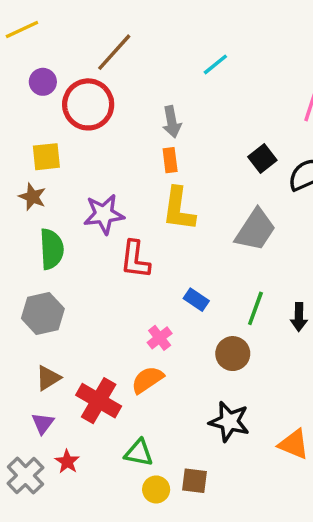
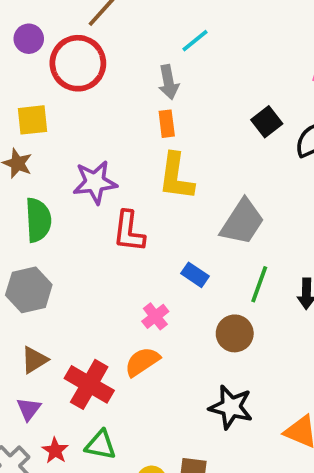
cyan line: (215, 64) -> (195, 41), moved
gray trapezoid: (255, 230) -> (242, 222), moved
green triangle: (139, 453) -> (101, 445), moved

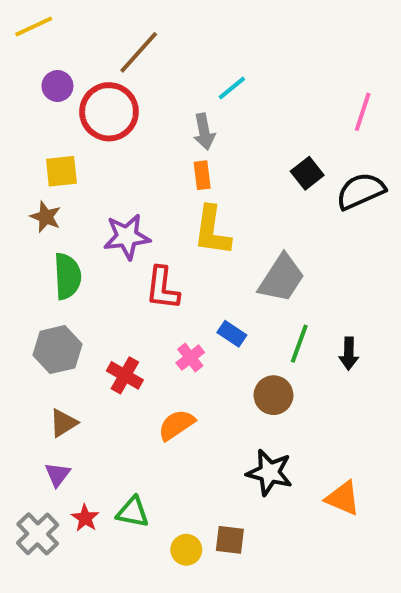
pink cross: (155, 316) -> (190, 358), moved
red cross: (89, 384) -> (125, 375), moved, size x0.7

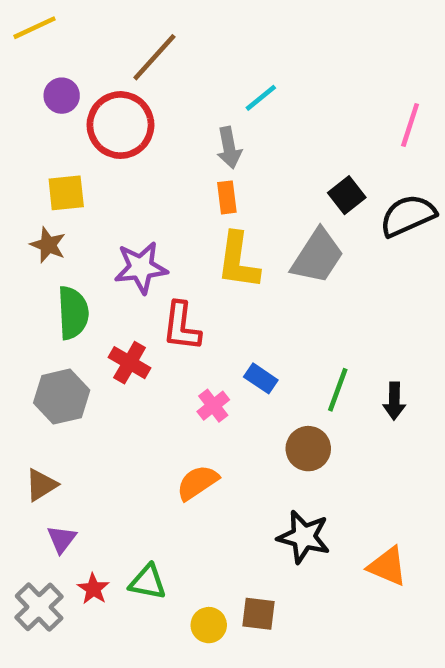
gray trapezoid: (281, 278) -> (317, 256), moved
red cross: (125, 375) -> (130, 363), moved
brown triangle: (63, 423) -> (41, 485), moved

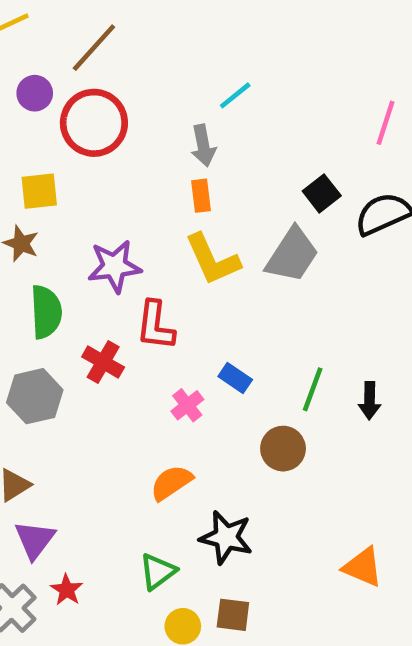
brown line: (154, 57) -> (94, 48), moved
yellow L-shape: (238, 261) -> (212, 259), turned -32
black star: (304, 537) -> (226, 537), moved
purple triangle: (62, 539) -> (35, 540), size x1.4
green triangle: (148, 582) -> (158, 572), moved, turned -48

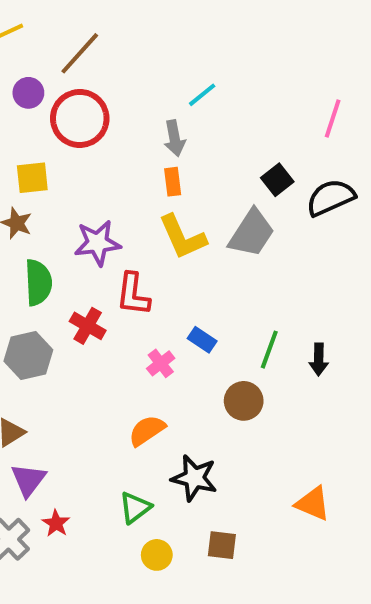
brown square: (233, 615) -> (222, 545), moved

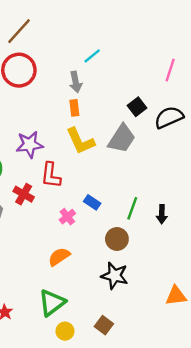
black star: (194, 478) -> (115, 276), moved
orange triangle: (313, 504) -> (176, 296), moved, turned -30
green triangle: (135, 508) -> (52, 303), size x1.4
brown square: (222, 545) -> (104, 325), turned 30

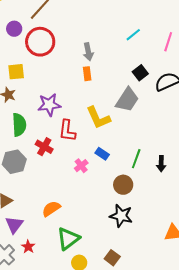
cyan line: (92, 56) -> (133, 35), moved
yellow L-shape: (80, 141) -> (98, 118), moved
orange semicircle: (59, 257) -> (51, 209), moved

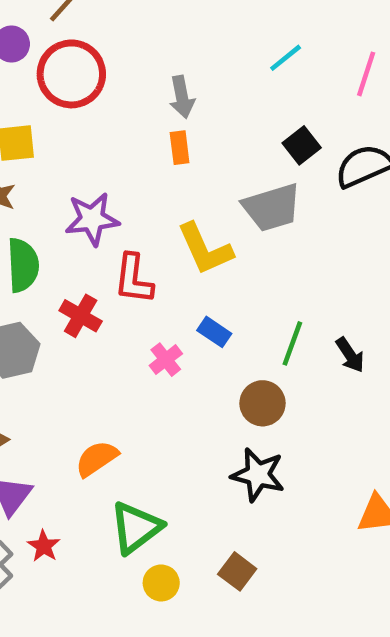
gray trapezoid: (127, 100) -> (272, 208), turned 40
black arrow: (161, 164) -> (350, 355), turned -35

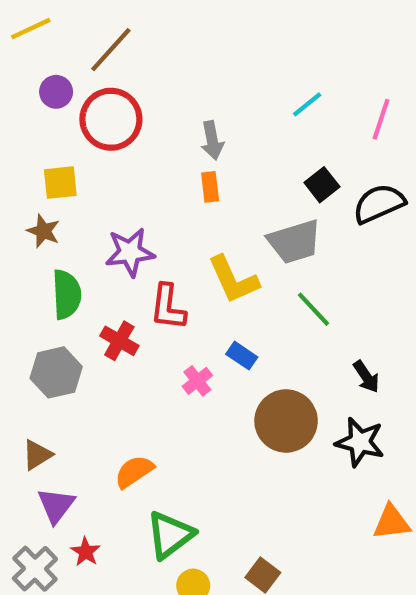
green line: (292, 343) -> (313, 309), moved, turned -63
brown circle: (263, 403) -> (286, 421), size x1.5
black star: (258, 475) -> (360, 442), moved

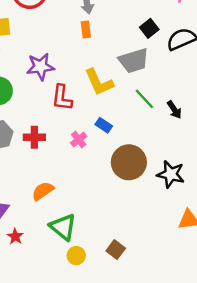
red cross: (119, 341) -> (34, 137), moved, turned -30
black arrow: (366, 377) -> (174, 110), moved
green triangle: (170, 535) -> (63, 227), turned -44

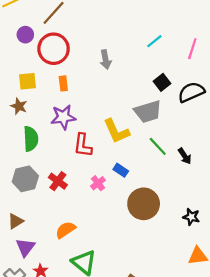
orange rectangle: (86, 30) -> (63, 83), moved
red cross: (34, 137) -> (58, 181), turned 36
black star: (171, 174) -> (191, 217), moved, size x0.7

